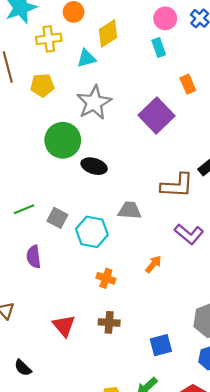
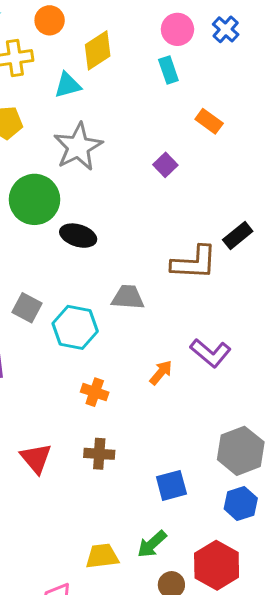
orange rectangle: (188, 84) -> (209, 121), turned -30
purple square: (157, 115) -> (165, 165), size x0.5
purple L-shape: (189, 234) -> (211, 353), moved

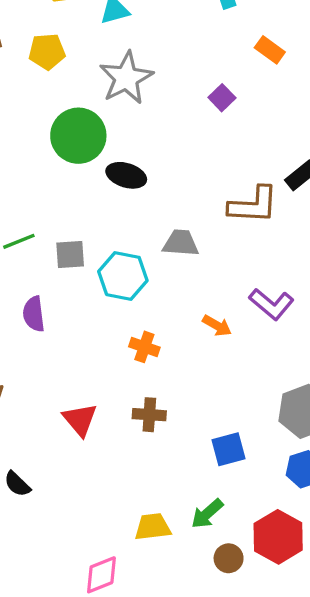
gray square: (27, 308) -> (70, 255), turned -32
orange arrow: (161, 373) -> (217, 326), turned 80

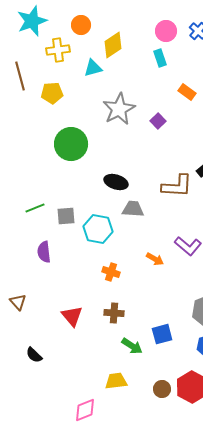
gray star: (126, 78) -> (119, 109), moved
black ellipse: (126, 175) -> (116, 182), moved
green arrow: (207, 514) -> (132, 346), moved, turned -105
brown circle: (229, 558) -> (162, 389), moved

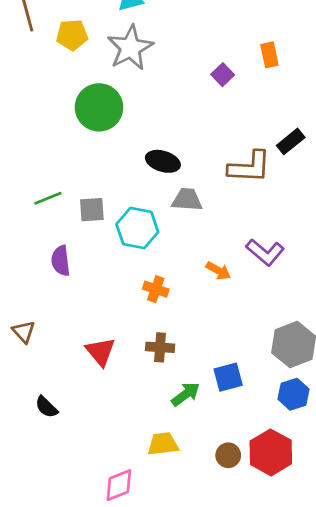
orange rectangle: (187, 92) -> (269, 55), moved, turned 42
gray star: (119, 109) -> (130, 48), moved
green arrow: (132, 346) -> (186, 394), turned -70

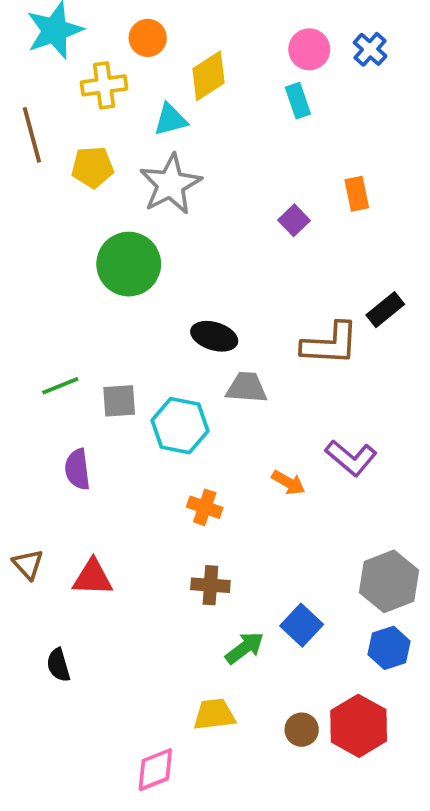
red triangle: (100, 352) -> (93, 578), moved, turned -48
blue square: (228, 377) -> (302, 625), turned -32
black semicircle: (46, 407) -> (58, 665), turned 30

